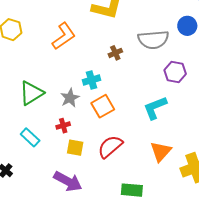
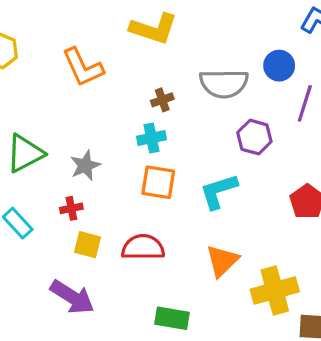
orange L-shape: (64, 36) -> (83, 67), turned 96
cyan cross: (91, 80) -> (152, 138), moved
orange square: (103, 106) -> (158, 182), moved, turned 35
red semicircle: (110, 147) -> (143, 247), turned 36

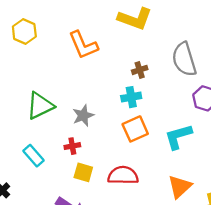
gray semicircle: (224, 84) -> (184, 59), turned 72
orange square: (158, 182) -> (135, 129), turned -35

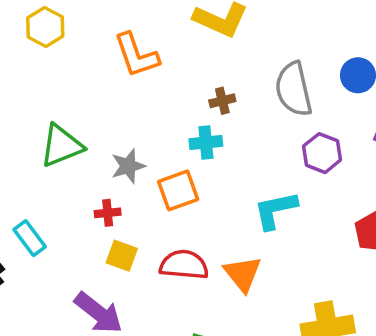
orange square: (135, 129) -> (178, 190), moved
cyan rectangle: (34, 156) -> (30, 238), moved
orange triangle: (180, 187) -> (243, 274), moved, turned -30

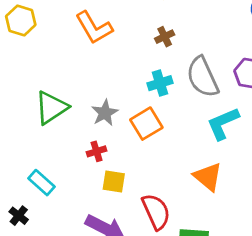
gray semicircle: (294, 89) -> (203, 77), moved
brown cross: (222, 101) -> (165, 37), moved
red semicircle: (184, 265) -> (156, 212), moved, turned 72

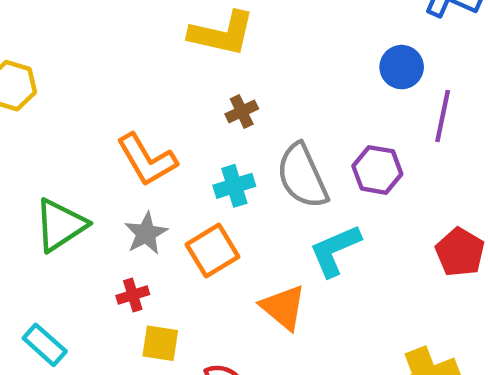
orange L-shape: (94, 28) -> (147, 160), moved
orange triangle: (208, 177) -> (283, 307), moved

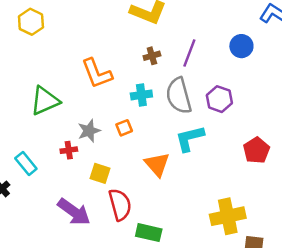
purple line: (443, 116) -> (189, 53), moved
gray star: (146, 233) -> (89, 131), moved
orange square: (212, 251) -> (124, 128), size x0.6
red cross: (133, 295) -> (69, 150), moved
yellow square: (160, 343) -> (100, 173), moved

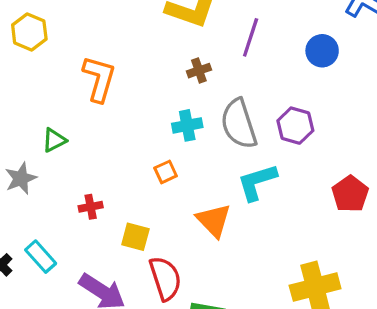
purple line: (189, 53) -> (251, 37), moved
orange L-shape: (97, 73) -> (99, 79), moved, turned -140
green triangle: (45, 101) -> (54, 140), size x0.6
gray star: (89, 131) -> (21, 178), moved
cyan rectangle: (26, 164) -> (41, 257), moved

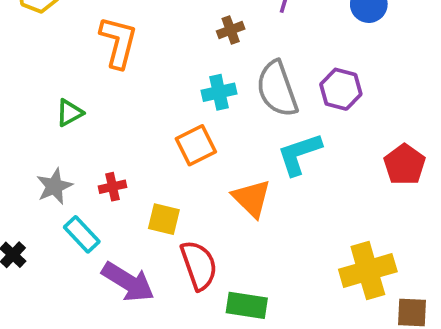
orange square: (166, 172) -> (196, 145), size x1.5
gray star: (21, 178) -> (54, 186), moved
cyan rectangle: (41, 257) -> (82, 234), moved

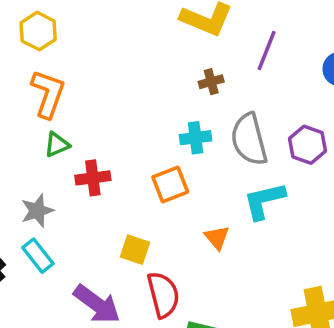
orange L-shape: (118, 42) -> (48, 94), moved
red cross: (113, 187) -> (93, 178), moved, size x1.4
orange triangle: (252, 198) -> (217, 238), size x0.7
cyan rectangle: (82, 234) -> (38, 256), moved

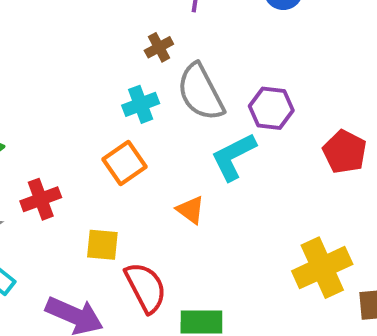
brown cross: (211, 82) -> (159, 47), moved
purple hexagon: (307, 145) -> (271, 108), moved
red cross: (93, 178) -> (41, 199), moved

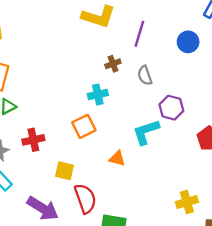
gray semicircle: (201, 92) -> (145, 75), moved, size x0.6
orange triangle: (190, 210) -> (117, 158), turned -30
yellow cross: (322, 268) -> (187, 202), size x0.7

